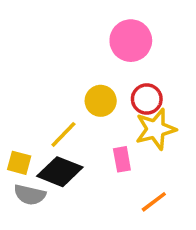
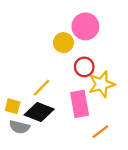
red circle: (147, 99) -> (84, 67), moved
yellow circle: (101, 101) -> (63, 43), moved
pink rectangle: (122, 159) -> (80, 104), size x1.6

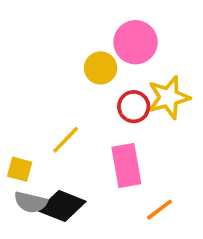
yellow star: (102, 84) -> (169, 97), moved
black diamond: (39, 112) -> (62, 206), moved

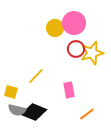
yellow circle: (101, 68) -> (55, 28), moved
red circle: (134, 107) -> (76, 49), moved
pink rectangle: (126, 165) -> (69, 90), size x0.7

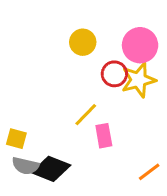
pink circle: (74, 23) -> (140, 45), moved
yellow line: (36, 76) -> (86, 115), moved
orange line: (87, 114) -> (149, 172), moved

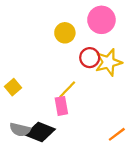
pink circle: (140, 45) -> (101, 20), moved
pink rectangle: (104, 136) -> (61, 106), moved
yellow square: (16, 139) -> (13, 87), moved, turned 35

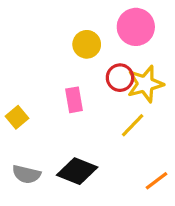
yellow line: (67, 89) -> (133, 125), moved
pink rectangle: (61, 106) -> (74, 100), moved
black diamond: (40, 132) -> (77, 171), moved

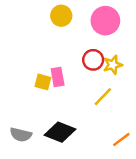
yellow circle: (87, 44) -> (61, 16), moved
yellow star: (145, 84) -> (113, 65), size x0.7
yellow square: (17, 117) -> (43, 82), moved, turned -35

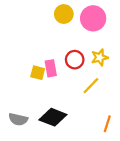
yellow circle: (61, 16) -> (64, 14), moved
red circle: (93, 60) -> (75, 60), moved
orange line: (121, 140) -> (107, 124), turned -35

